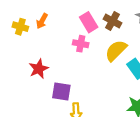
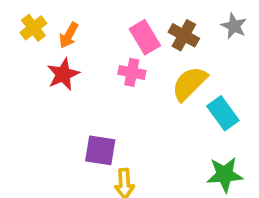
yellow cross: (20, 27) -> (33, 28), moved, turned 35
red star: (39, 69) -> (63, 74), moved

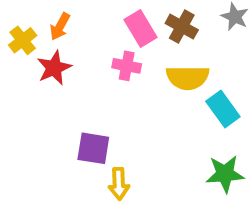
yellow cross: (33, 28) -> (23, 40), moved
yellow semicircle: (189, 84) -> (188, 78), turned -135

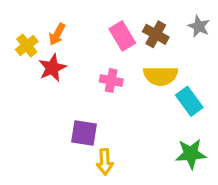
pink cross: (127, 66) -> (111, 81), moved

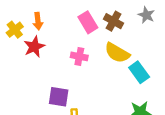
orange arrow: (57, 34) -> (38, 21), turned -35
yellow semicircle: (161, 76) -> (117, 53), turned 30

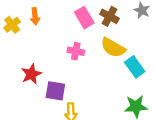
red star: (34, 47) -> (31, 74), moved

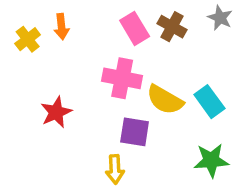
yellow semicircle: (113, 48) -> (165, 100), moved
pink cross: (76, 51) -> (122, 78), size x1.5
purple square: (55, 91) -> (135, 132), moved

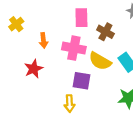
orange arrow: (61, 27) -> (43, 40), moved
brown cross: (172, 27) -> (105, 32), moved
pink rectangle: (135, 28) -> (81, 18), turned 30

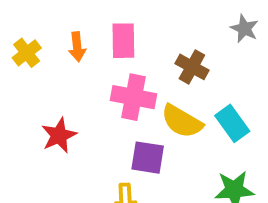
pink rectangle: (81, 18) -> (123, 41), moved
orange arrow: (43, 40) -> (77, 47), moved

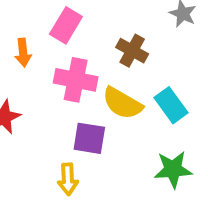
pink rectangle: (123, 41) -> (66, 25), turned 32
orange arrow: (77, 47) -> (23, 53), moved

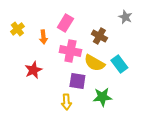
green star: (173, 169) -> (102, 97), moved

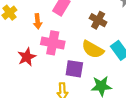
pink cross: (70, 51) -> (53, 43), moved

